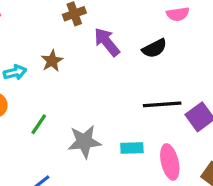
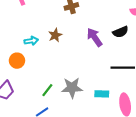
purple arrow: (107, 42) -> (95, 37), moved
green line: (39, 124) -> (47, 90), moved

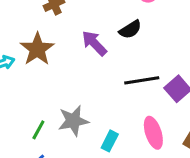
brown star: (55, 35) -> (37, 49), size x1.6
cyan rectangle: (102, 94) -> (110, 141), moved, turned -56

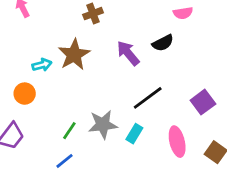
black line: (142, 80) -> (148, 98), moved, turned -32
cyan rectangle: (110, 141) -> (134, 134), moved

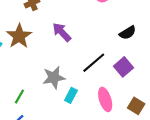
black semicircle: (163, 43) -> (128, 33), moved
black line: (148, 98) -> (94, 63), moved
gray star: (103, 125) -> (54, 78), moved

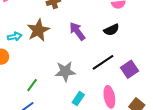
black semicircle: (128, 33) -> (111, 30), moved
cyan rectangle: (71, 95) -> (78, 99), moved

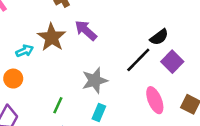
black semicircle: (111, 30) -> (159, 37), moved
purple arrow: (77, 31) -> (86, 30), moved
cyan rectangle: (78, 99) -> (99, 112), moved

